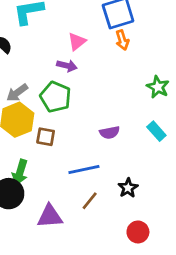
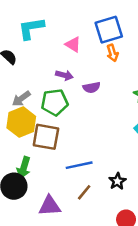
pink triangle: (77, 42) -> (73, 44), moved, turned -49
green pentagon: (56, 97) -> (55, 102), turned -30
purple semicircle: (110, 132) -> (92, 88), moved
brown square: (46, 137) -> (46, 137), size x1.6

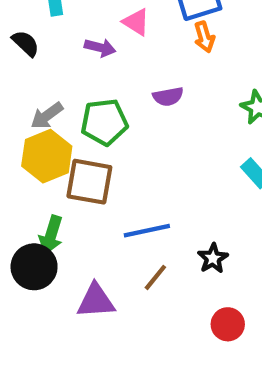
purple arrow: (64, 75) -> (100, 48), moved

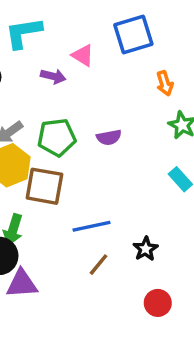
orange arrow: (204, 37) -> (165, 83), moved
purple semicircle: (168, 97) -> (109, 137), moved
purple triangle: (96, 301) -> (22, 284), moved

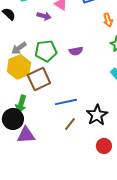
brown square: (44, 186) -> (39, 79), turned -35
black star: (146, 249) -> (97, 115), size x1.5

